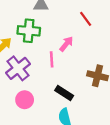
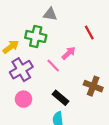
pink line: (52, 59) -> (53, 65), turned -48

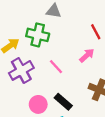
pink arrow: (69, 53) -> (87, 55), moved
pink circle: (23, 99) -> (38, 104), moved

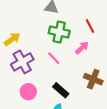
green cross: (38, 35) -> (59, 32), moved
pink circle: (38, 104) -> (28, 92), moved

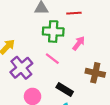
red line: (90, 26) -> (74, 13), moved, turned -56

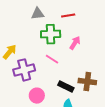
purple cross: (21, 68) -> (24, 70), turned 30
brown cross: (95, 73) -> (87, 82), moved

